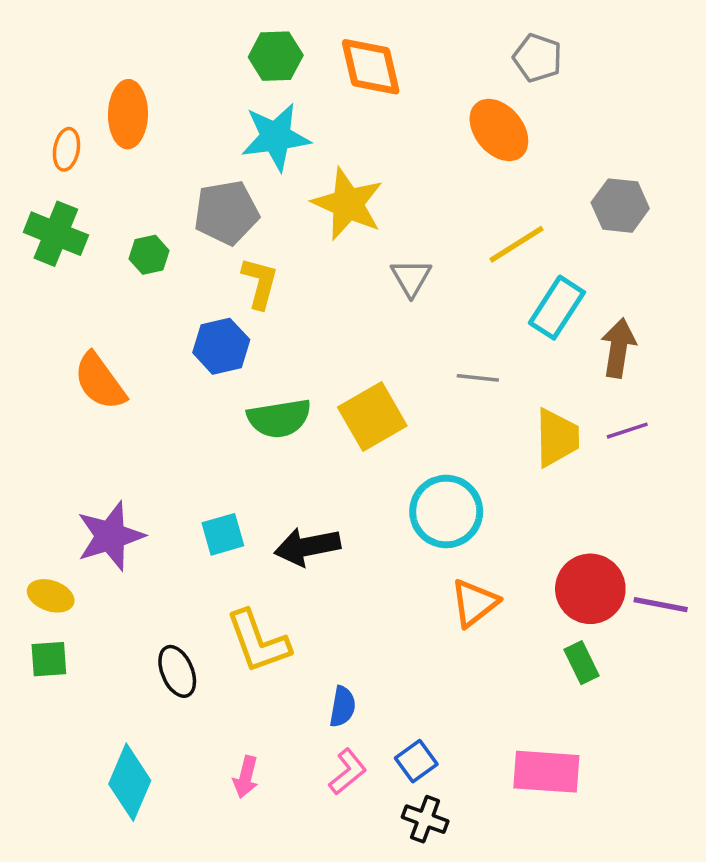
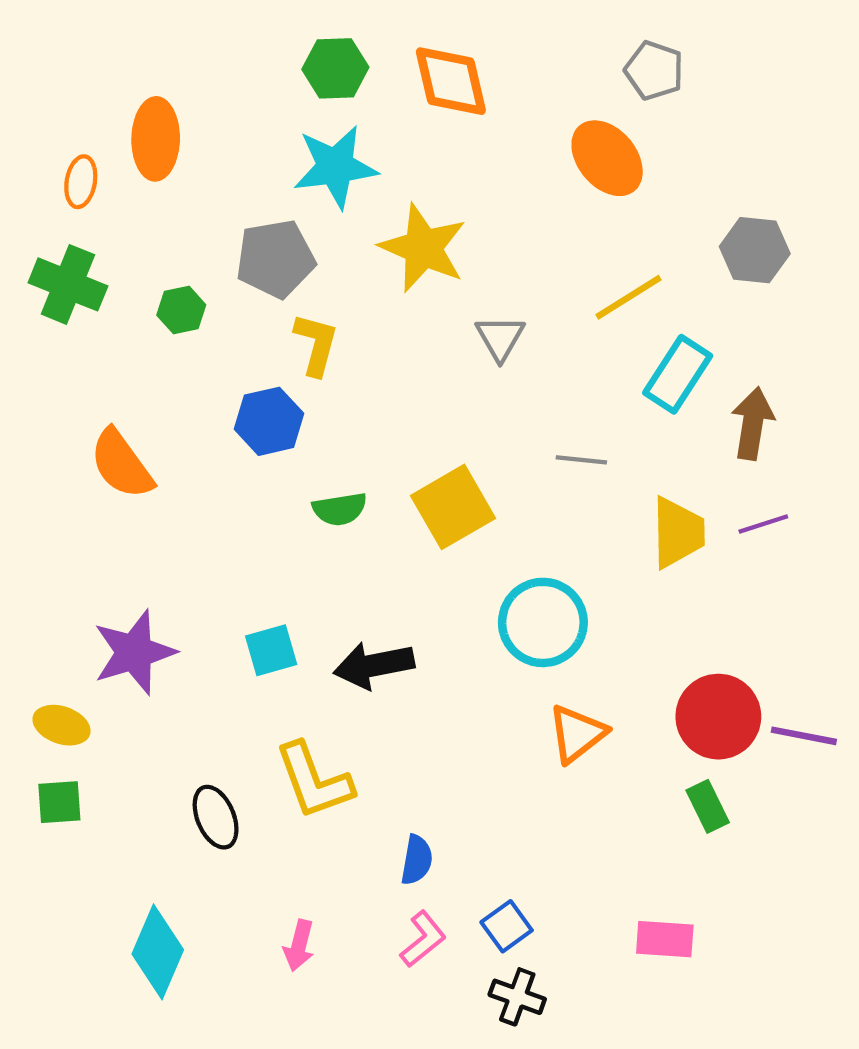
green semicircle: (279, 418) -> (340, 509), size x0.7
pink rectangle: (546, 772) -> (665, 939), size x0.7

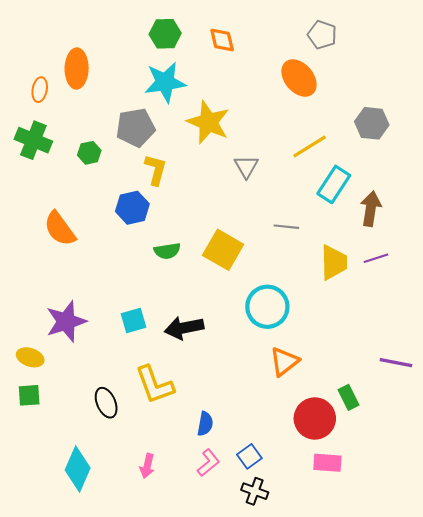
orange diamond: (451, 81) -> (222, 40), size x0.7
yellow square: (453, 507) -> (223, 250), turned -30
red circle: (718, 717) -> (315, 418), moved

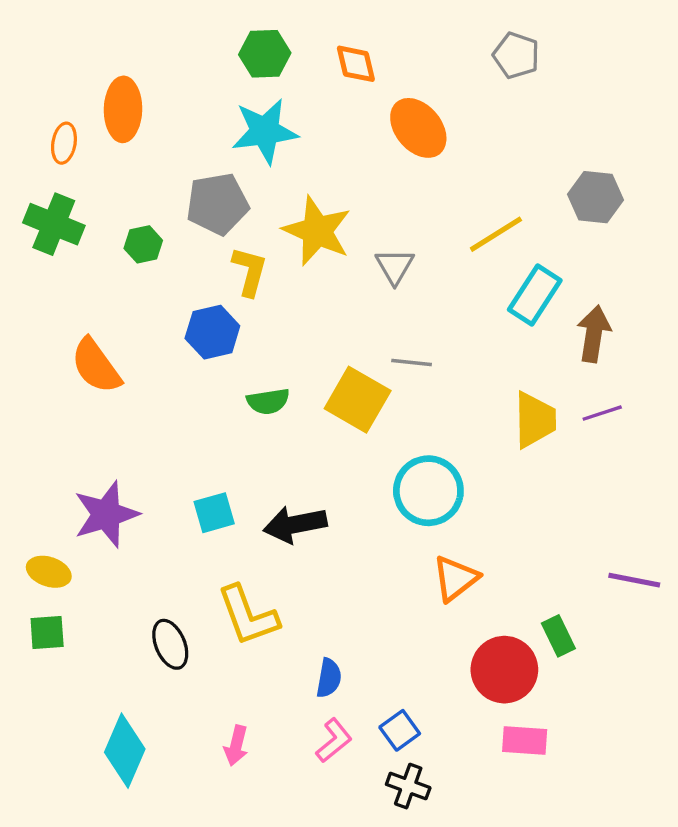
orange ellipse: (299, 78) -> (418, 128), moved
yellow star: (208, 122) -> (317, 231), moved
gray line: (286, 227) -> (412, 362), moved

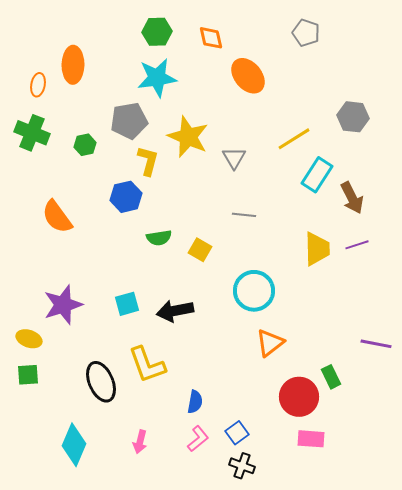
brown arrow: (594, 334) -> (352, 198), turned 144
yellow square: (358, 400) -> (200, 250), moved, size x0.6
black ellipse: (170, 644) -> (101, 382), size x1.4

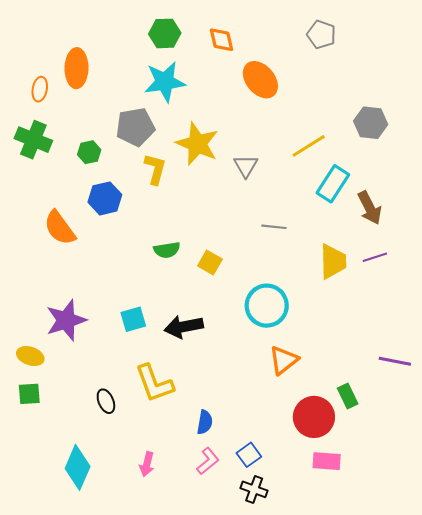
blue hexagon: (126, 197) -> (105, 198), moved
gray line: (244, 215) -> (274, 227), moved
black ellipse: (101, 382) -> (106, 401), size x0.6

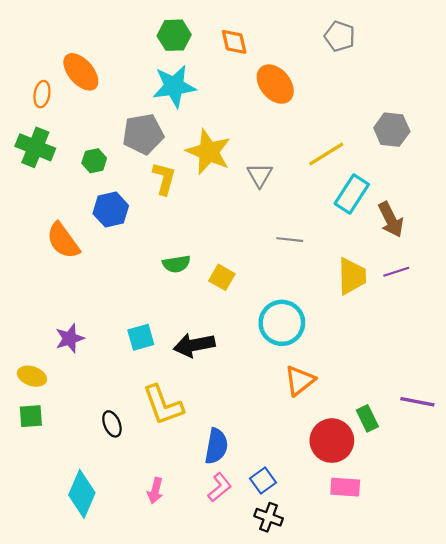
orange ellipse: (77, 68) -> (81, 72), turned -42
purple star: (66, 320) -> (70, 338), size x0.7
purple line: (395, 361) -> (417, 402), moved
blue semicircle: (205, 422) -> (216, 446), size x1.4

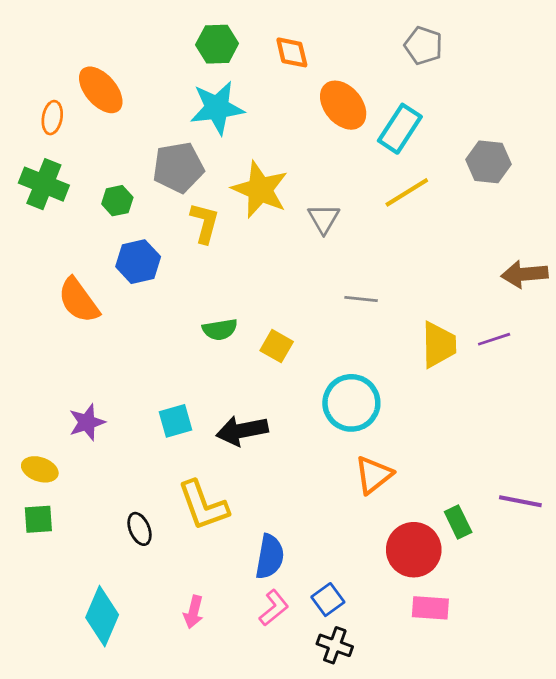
cyan rectangle: (352, 194) -> (400, 129), moved
brown arrow: (391, 220) -> (525, 274), moved, turned 112

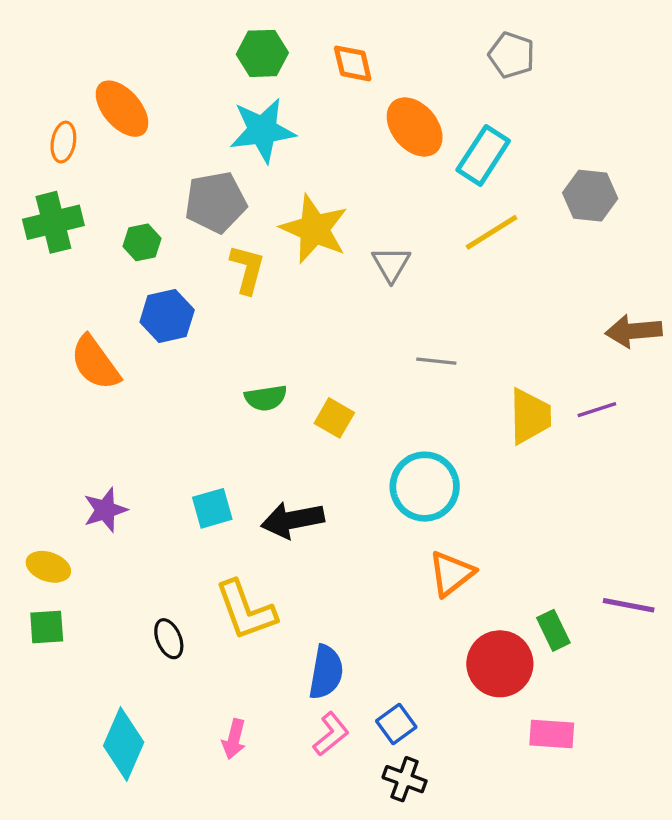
green cross: (44, 184) -> (53, 222), turned -36
pink rectangle: (430, 608) -> (552, 734), moved

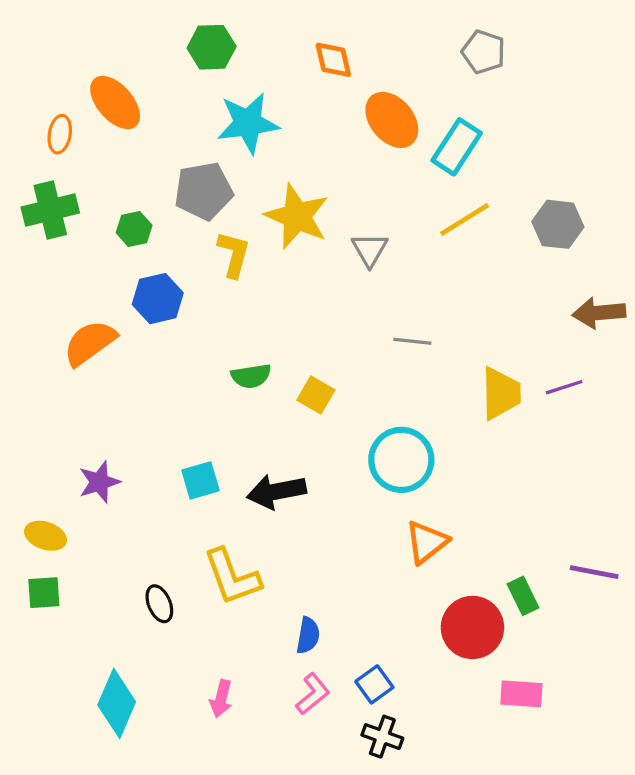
green hexagon: (262, 53) -> (212, 47), moved
gray hexagon: (590, 196) -> (558, 224), moved
orange semicircle: (95, 363) -> (90, 343), turned 90
blue semicircle: (326, 672) -> (308, 635), size x0.7

